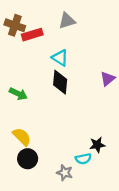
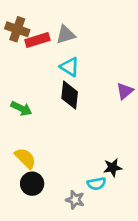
gray triangle: (67, 21) -> (66, 35), moved

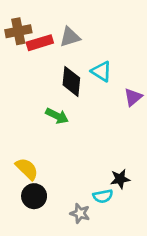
brown cross: (17, 29) -> (18, 31), turned -30
cyan triangle: (70, 67) -> (101, 71), moved
black diamond: (70, 95) -> (71, 81), moved
green arrow: (21, 108) -> (57, 116), moved

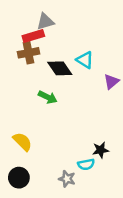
brown cross: (18, 31) -> (28, 53), moved
gray triangle: (70, 37) -> (45, 22), moved
black diamond: (71, 81) -> (60, 68), turned -40
black circle: (34, 196) -> (19, 178), moved

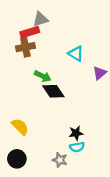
black diamond: (60, 68) -> (53, 91), moved
green arrow: (48, 97) -> (43, 76), moved
black star: (101, 150) -> (76, 133), moved

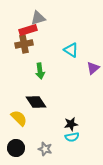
green arrow: (43, 76) -> (40, 71), turned 56
black diamond: (53, 91) -> (36, 102), moved
gray star: (60, 160) -> (45, 149), moved

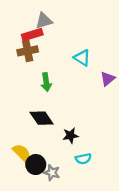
yellow semicircle: (19, 118) -> (22, 153), moved
black star: (71, 124) -> (71, 136), moved
black circle: (16, 148) -> (36, 165), moved

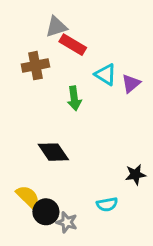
red rectangle: (32, 35) -> (73, 45), moved, turned 48
purple triangle: (108, 79) -> (131, 83), moved
green arrow: (46, 82) -> (74, 98), moved
black star: (71, 136) -> (135, 174), moved

